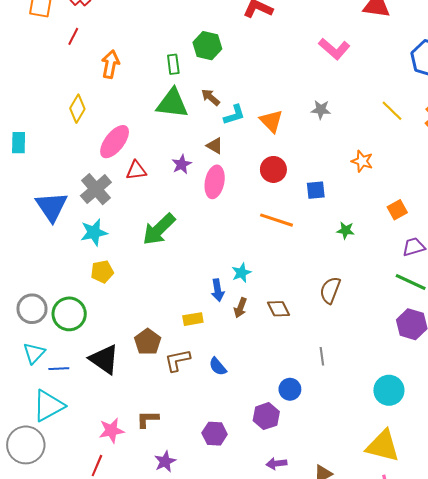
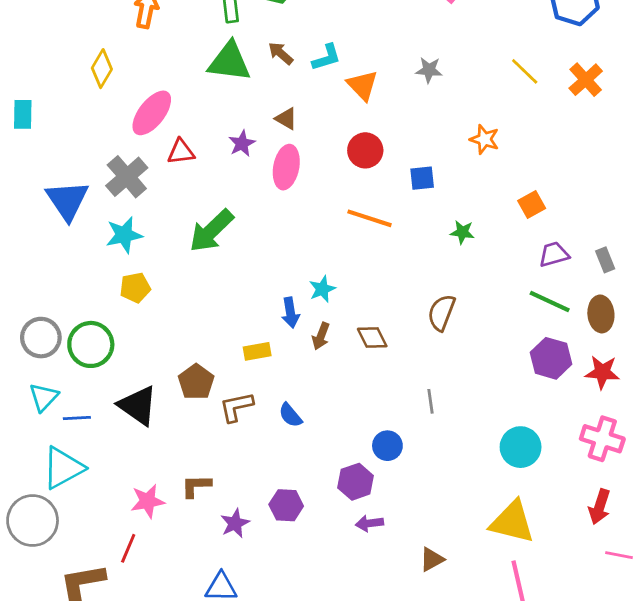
cyan L-shape: (234, 115) -> (326, 58), moved
purple star: (165, 461) -> (235, 523), moved
purple arrow: (277, 464) -> (369, 523), moved

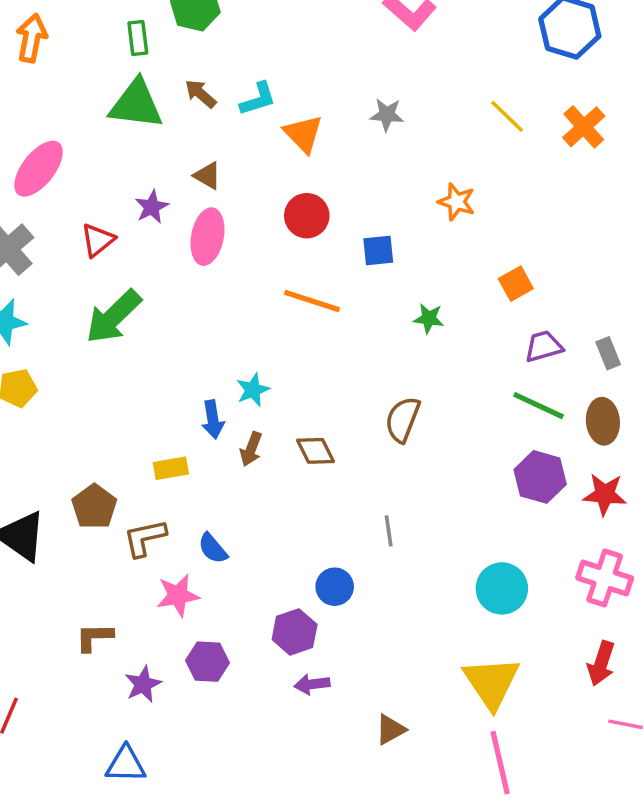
red triangle: (181, 152) -> (98, 240), moved, turned -32
pink star: (148, 501) -> (178, 595), moved
yellow triangle: (512, 522) -> (491, 682), turned 42

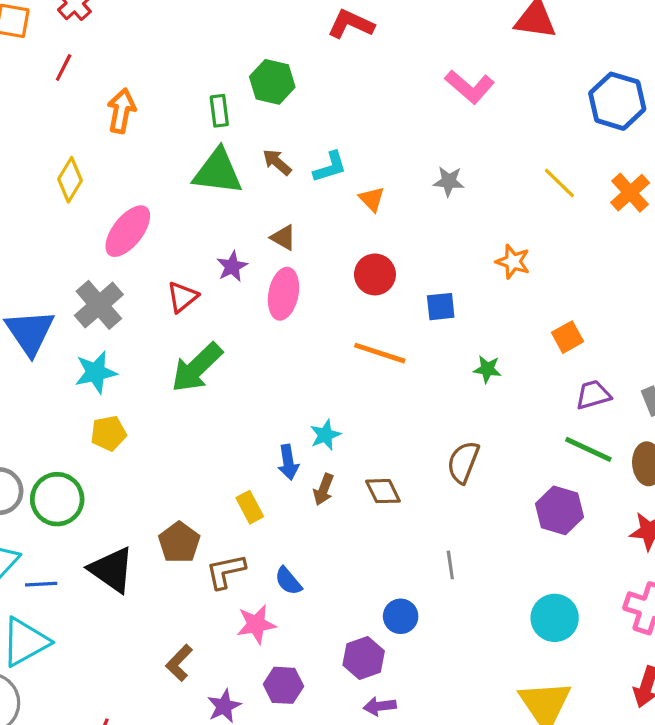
orange triangle: (303, 134) -> (372, 199), size x0.7
yellow rectangle: (171, 468) -> (250, 507), turned 72
purple hexagon: (540, 477) -> (559, 510), moved
brown L-shape: (94, 637) -> (179, 663), turned -45

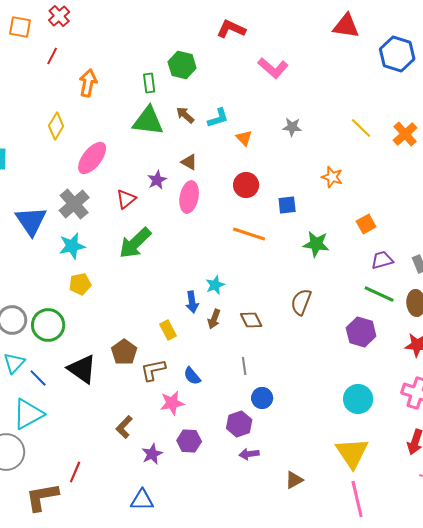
pink L-shape: (470, 87) -> (273, 68), moved
blue hexagon: (617, 101) -> (397, 54), moved
green star: (487, 369) -> (316, 244), size x1.5
gray line: (450, 565) -> (244, 366), moved
blue line: (41, 584) -> (38, 378), turned 48

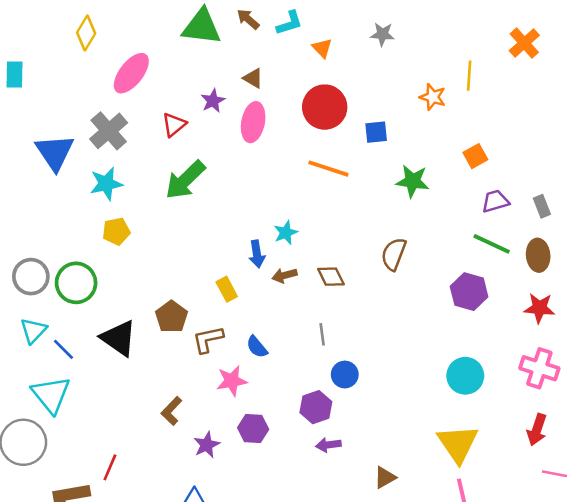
yellow line: (361, 128) -> (469, 76), moved, turned 50
red circle: (246, 185) -> (325, 107), size x1.4
brown arrow: (214, 319) -> (284, 275), turned 54
cyan triangle: (28, 414) -> (51, 395), turned -40

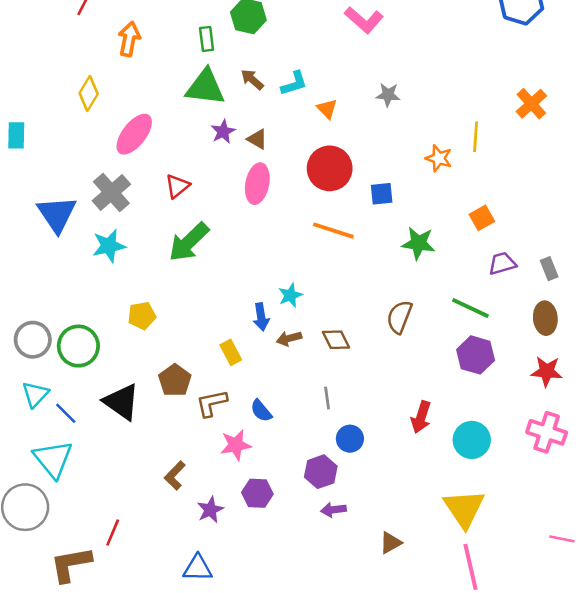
purple star: (213, 101) -> (223, 132), moved
yellow pentagon: (116, 231) -> (142, 316), moved
green line: (492, 244) -> (470, 308), moved
red arrow: (537, 430) -> (421, 417), moved

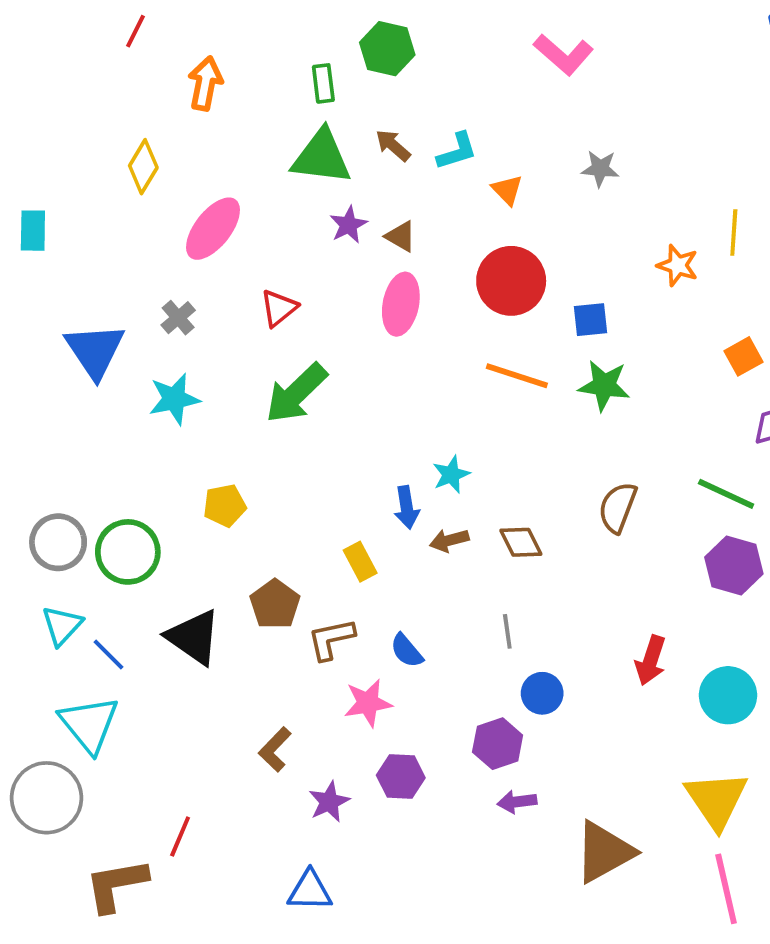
gray cross: (111, 193) -> (178, 318), size x0.6
green star: (418, 243) -> (604, 385), moved
brown triangle: (391, 543) -> (604, 852), size x1.8

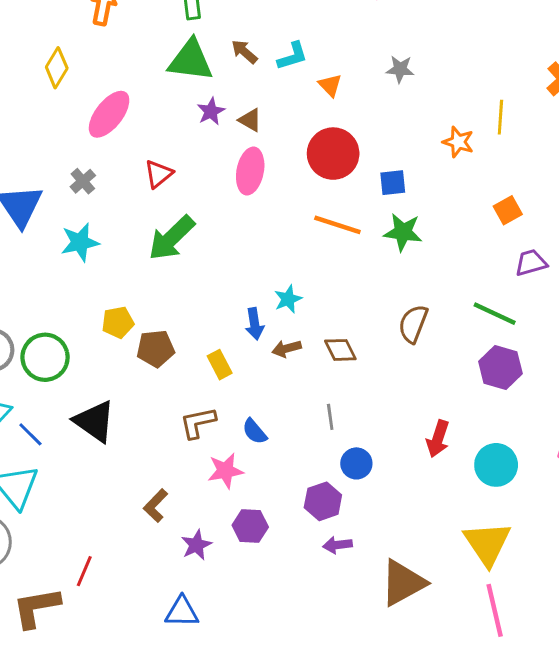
brown pentagon: (275, 604) -> (156, 349), moved, turned 30

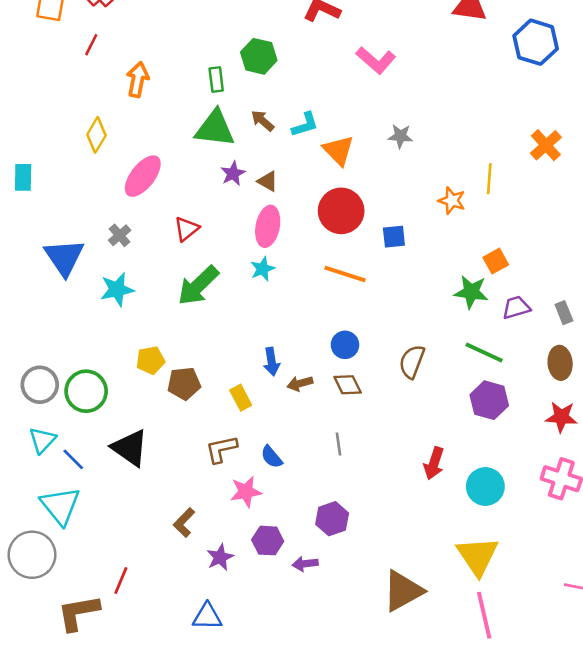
orange triangle: (330, 85) -> (339, 150), size x1.5
green star: (403, 232) -> (471, 292), moved
cyan star: (288, 299) -> (263, 269), moved
blue circle: (356, 463) -> (345, 345), moved
purple arrow: (337, 545) -> (305, 564), moved

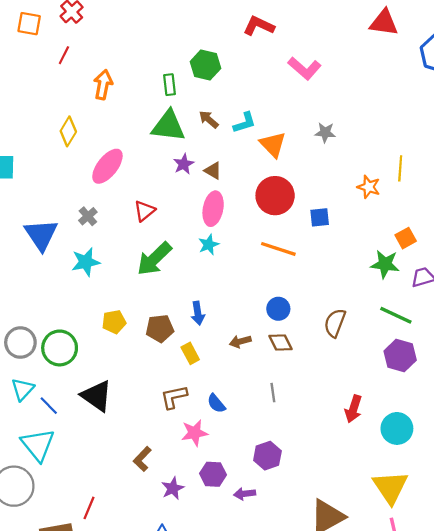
blue arrow: (272, 362) -> (198, 313), moved
brown pentagon: (184, 383) -> (160, 328), moved

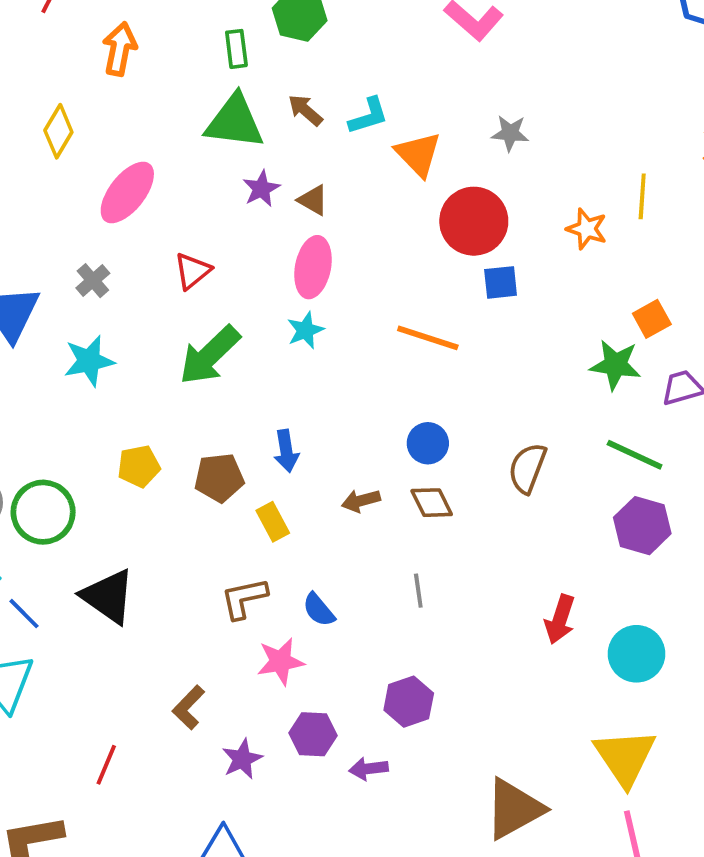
red circle: (275, 196) -> (474, 221), moved
red line: (89, 508) -> (106, 765), moved

